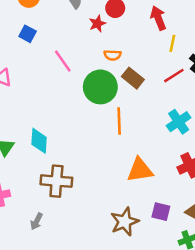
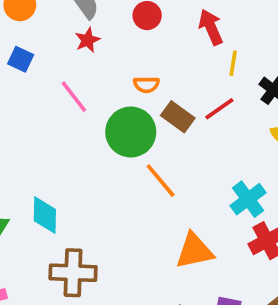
red star: (97, 24) -> (88, 40), moved
red line: (174, 76) -> (219, 109), moved
orange line: (119, 121) -> (161, 181), turned -35
cyan cross: (179, 122) -> (248, 199), moved

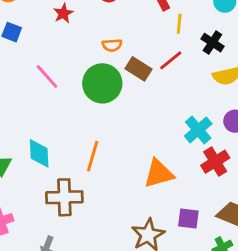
pink line: (74, 97) -> (47, 77), moved
orange line: (161, 181) -> (93, 156), moved, turned 60

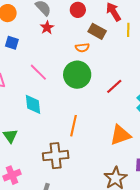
red line: (171, 60) -> (114, 86), moved
brown rectangle: (138, 69) -> (97, 31), moved
cyan diamond: (39, 153) -> (33, 104), moved

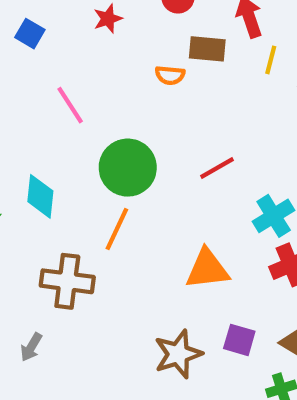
brown rectangle: (97, 31) -> (207, 49), turned -36
green circle: (77, 75) -> (128, 168), moved
cyan diamond: (33, 104) -> (40, 196), moved

